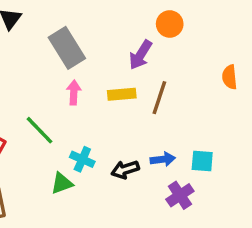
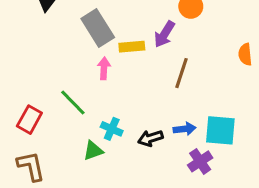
yellow rectangle: (122, 94) -> (132, 47), moved
cyan square: (202, 161) -> (220, 130), size x1.5

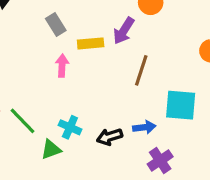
gray rectangle: (98, 28) -> (56, 24), size x0.6
green line: (73, 103) -> (23, 121), moved
cyan square: (220, 130) -> (181, 105), moved

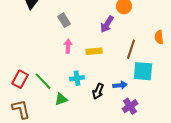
yellow rectangle: (91, 43) -> (94, 51), moved
brown line: (141, 70) -> (131, 49), moved
cyan cross: (70, 127) -> (77, 78), moved, turned -32
black arrow: (110, 137) -> (98, 91), turned -49

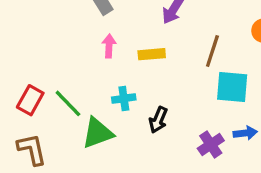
blue arrow: (120, 85) -> (245, 133), moved
green triangle: (61, 99) -> (98, 133), size x1.5

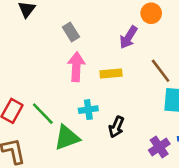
pink arrow: (109, 46) -> (76, 67), size x1.5
brown line: (212, 51) -> (161, 71), turned -55

